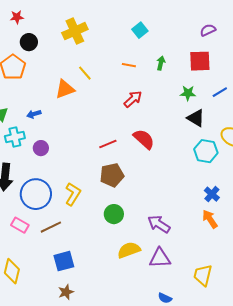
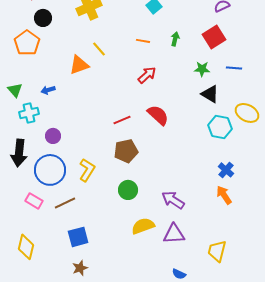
red square: (200, 61) -> (214, 37), turned -30
blue line: (220, 92) -> (234, 68), turned 35
purple circle: (41, 148) -> (53, 136), moved

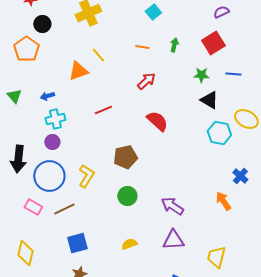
cyan cross: (29, 113) -> (55, 119), moved
red line: (122, 120) -> (103, 110), moved
blue cross: (226, 170) -> (240, 176), moved
yellow semicircle: (143, 226) -> (129, 244), moved, size x0.7

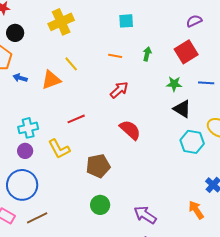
cyan square: (153, 12) -> (126, 21), turned 35
blue arrow: (47, 96) -> (20, 78), moved, turned 32
yellow L-shape: (86, 176) -> (59, 149), moved, turned 120

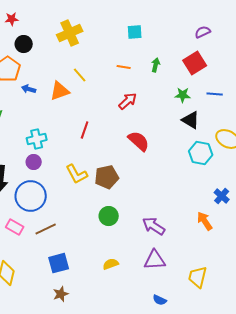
red line: (76, 119) -> (85, 130), turned -48
yellow L-shape: (59, 149) -> (77, 174), moved

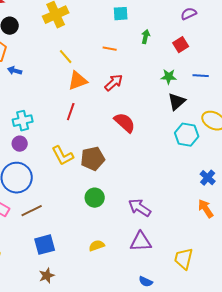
red square: (195, 63) -> (181, 45), size x0.7
green arrow: (156, 65) -> (146, 37), moved
orange triangle: (60, 91) -> (78, 81), moved
black triangle: (191, 120) -> (177, 102), turned 48
orange arrow: (205, 221) -> (206, 209), moved

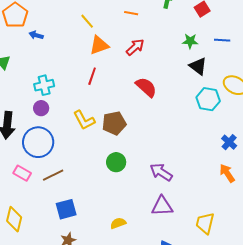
black triangle: (177, 102) -> (198, 66), turned -42
yellow semicircle: (97, 246) -> (118, 223), moved

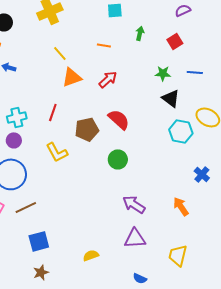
red line: (92, 76) -> (53, 112), moved
brown pentagon: (114, 123) -> (87, 129), moved
green circle: (116, 162) -> (118, 159), moved
orange arrow: (227, 173) -> (181, 206), moved

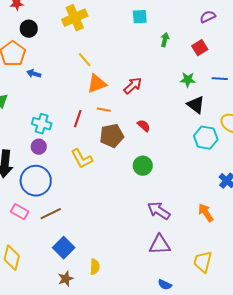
orange line: (104, 45) -> (104, 110), moved
cyan cross: (17, 117) -> (42, 124), turned 30
red semicircle: (119, 119) -> (144, 126), size x0.6
blue square: (39, 241) -> (64, 248), turned -30
yellow semicircle: (91, 255) -> (95, 267), moved, turned 112

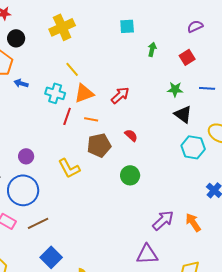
red line: (78, 119) -> (67, 116), moved
cyan cross: (42, 124) -> (55, 93), moved
purple arrow: (159, 211) -> (163, 220), moved, turned 105

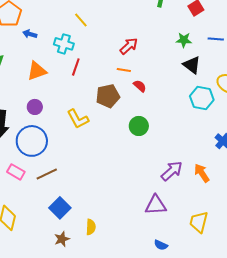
orange triangle: (84, 93) -> (37, 71), moved
orange line: (91, 119) -> (124, 70), moved

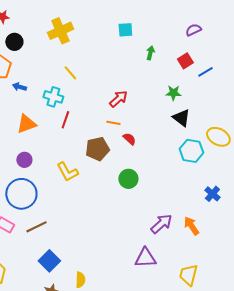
blue line: (216, 39) -> (205, 72), moved, turned -35

